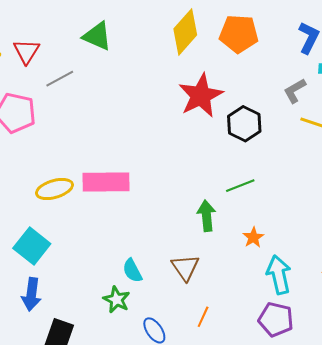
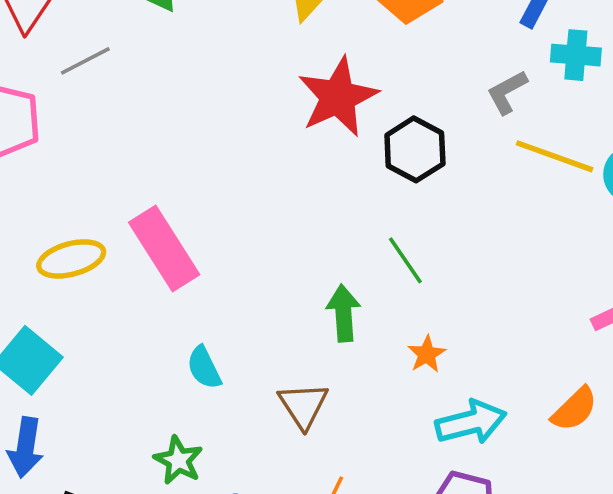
pink rectangle: (106, 182) -> (164, 249), turned 57
green line: (240, 186) -> (405, 260), turned 76
cyan semicircle: (132, 271) -> (204, 368), moved
cyan arrow: (279, 275) -> (471, 422), turned 87

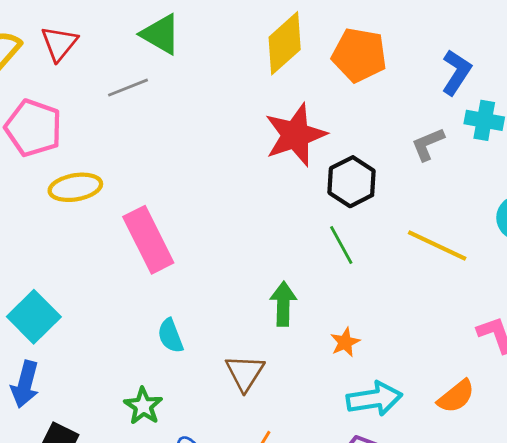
gray line: (85, 61) -> (128, 88), moved
yellow line: (555, 156) -> (437, 246), moved
yellow ellipse: (71, 259) -> (75, 187), moved
green line: (405, 260) -> (341, 245), moved

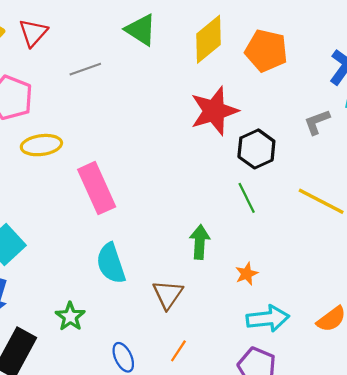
green triangle: (161, 34) -> (141, 30), moved
cyan semicircle: (170, 336) -> (111, 263), size x1.5
green star: (143, 406) -> (70, 316), moved

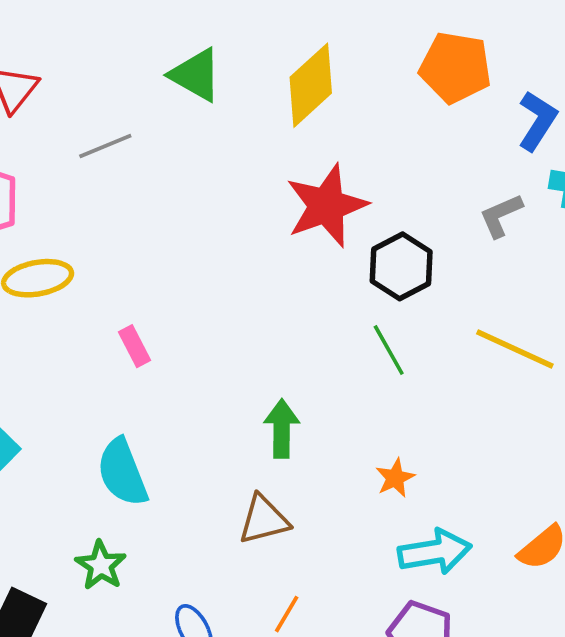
orange pentagon: (266, 51) -> (455, 67), moved
pink rectangle: (97, 188) -> (135, 346), size x0.5
green arrow: (200, 242) -> (282, 429), moved
cyan semicircle: (111, 263) -> (122, 472), moved
brown triangle: (168, 294) -> (264, 520), turned 44

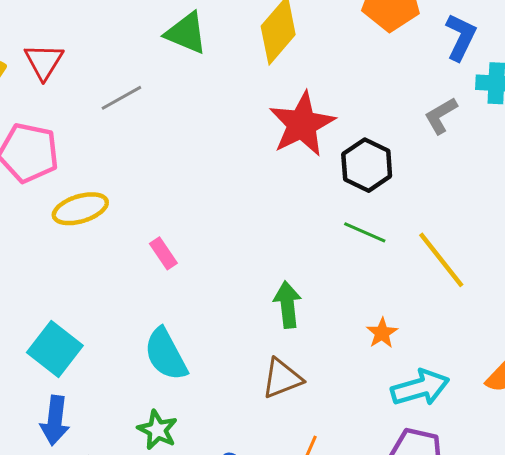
yellow line: (515, 349) -> (441, 260), moved, turned 34
green line: (389, 350) -> (365, 232), turned -30

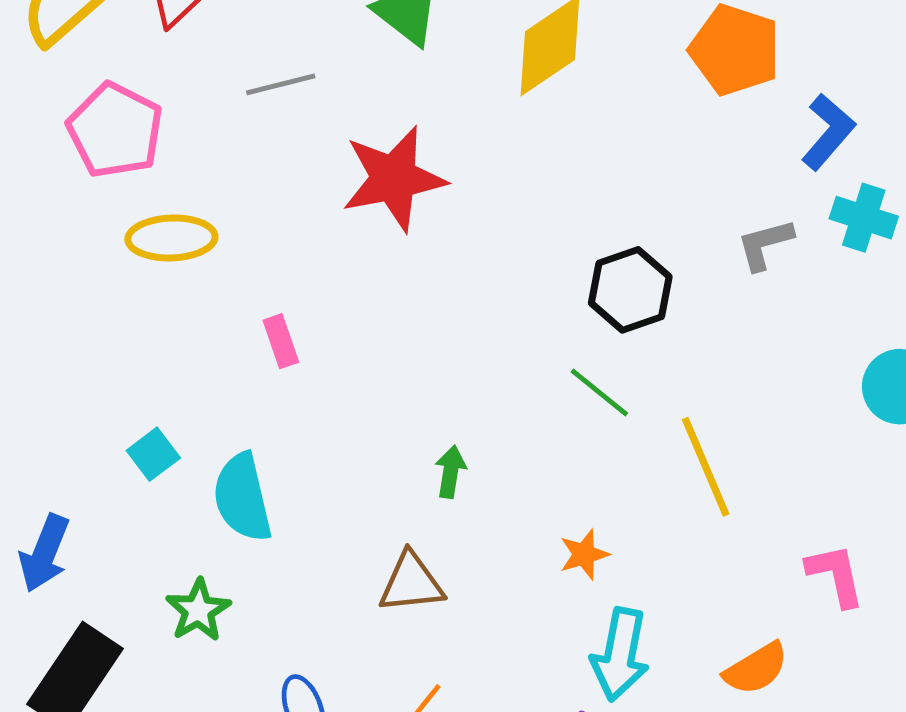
red star: (302, 124) -> (394, 179), moved
green arrow: (288, 305) -> (450, 472), size x0.7
cyan square: (55, 349) -> (153, 454), moved, size x0.6
cyan arrow: (420, 388) -> (620, 655), turned 102

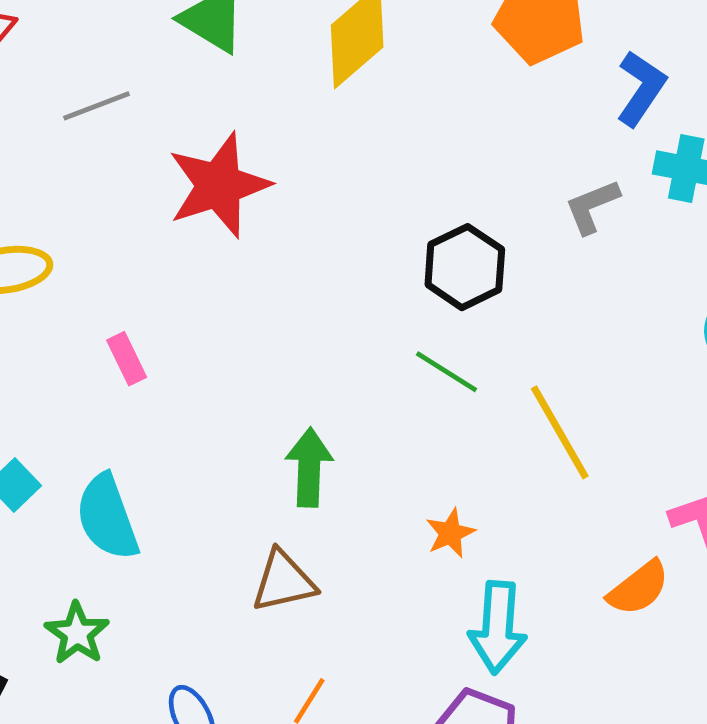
green arrow: (450, 472) -> (309, 467), size x1.5
orange semicircle: (756, 669) -> (639, 588), moved

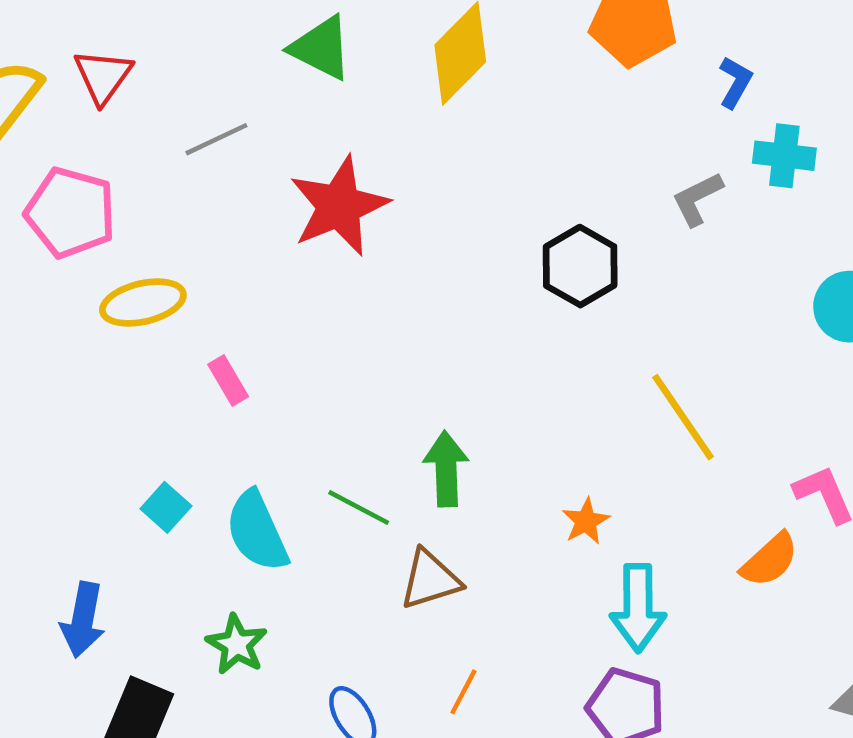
blue L-shape: (641, 88) -> (735, 82), size x0.7
pink rectangle: (127, 359) -> (228, 381), moved
green line: (446, 372) -> (359, 507), moved

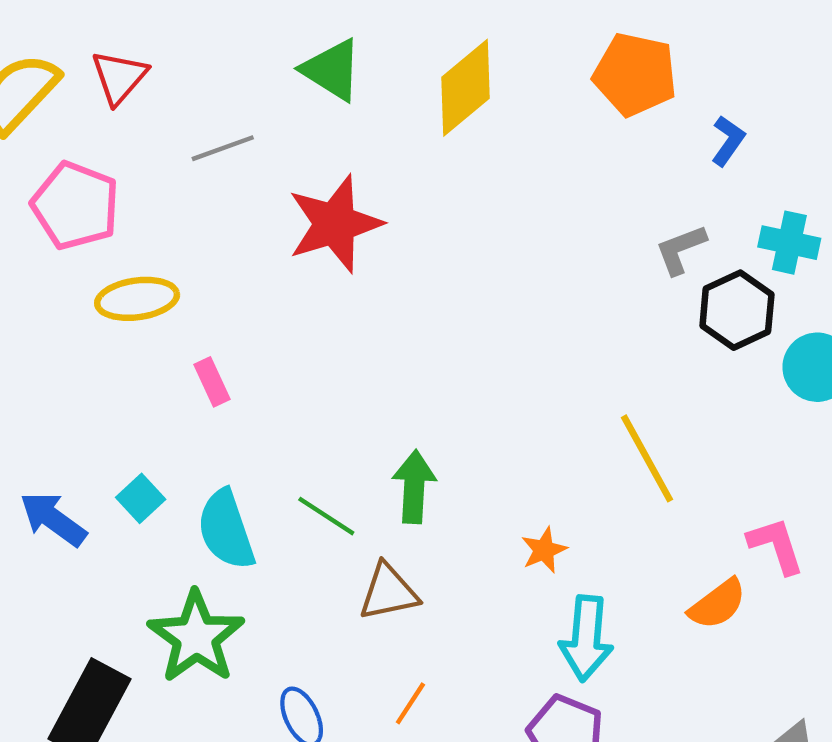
cyan cross: (784, 156) -> (789, 243), moved
black hexagon: (580, 266) -> (737, 310), moved
blue arrow: (83, 620) -> (53, 519), moved, turned 110
green star: (237, 644) -> (196, 637), size x1.6

